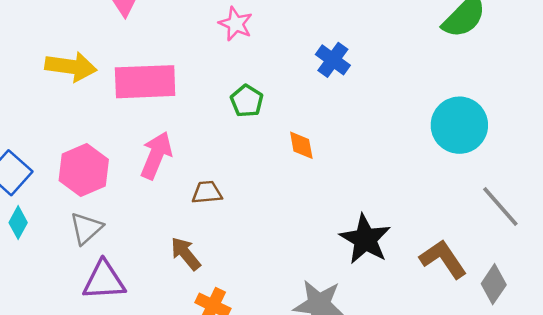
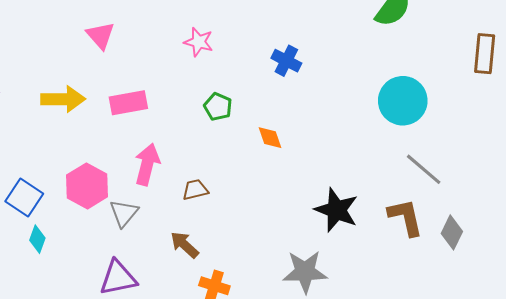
pink rectangle: (145, 82) -> (128, 103), size x0.7
gray line: (500, 207) -> (424, 169), moved
gray triangle: (86, 228) -> (124, 213), moved
brown L-shape: (443, 259) -> (406, 217), turned 30

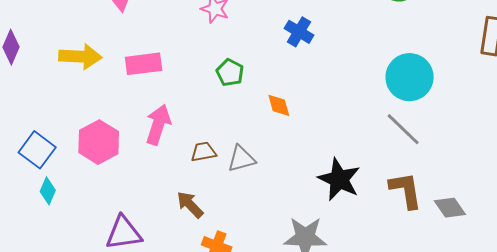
gray line: (424, 169) -> (403, 129), moved
gray triangle: (124, 213) -> (241, 159), moved, turned 32
gray diamond: (452, 232) -> (450, 208), turned -64

